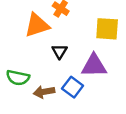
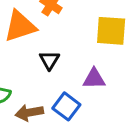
purple triangle: (94, 66) -> (94, 79), size x0.7

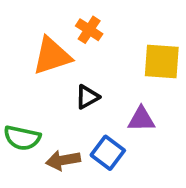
black triangle: (49, 60) -> (87, 97), turned 30

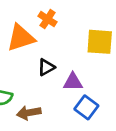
purple triangle: (141, 119) -> (73, 82), moved
blue square: (108, 153) -> (86, 107), moved

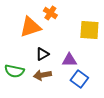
black triangle: (46, 67) -> (42, 54), moved
brown arrow: (29, 113) -> (42, 75), moved

